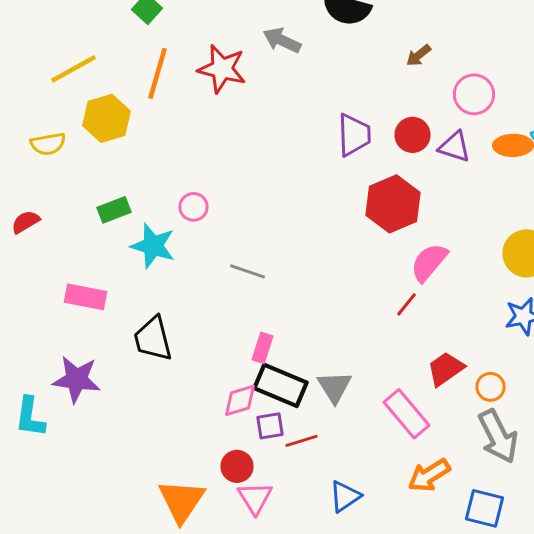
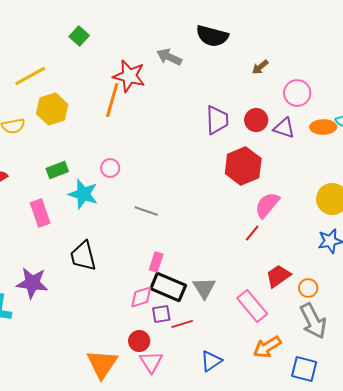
orange line: (158, 73) -> (112, 100), moved
pink rectangle: (86, 297) -> (40, 213), moved, turned 60

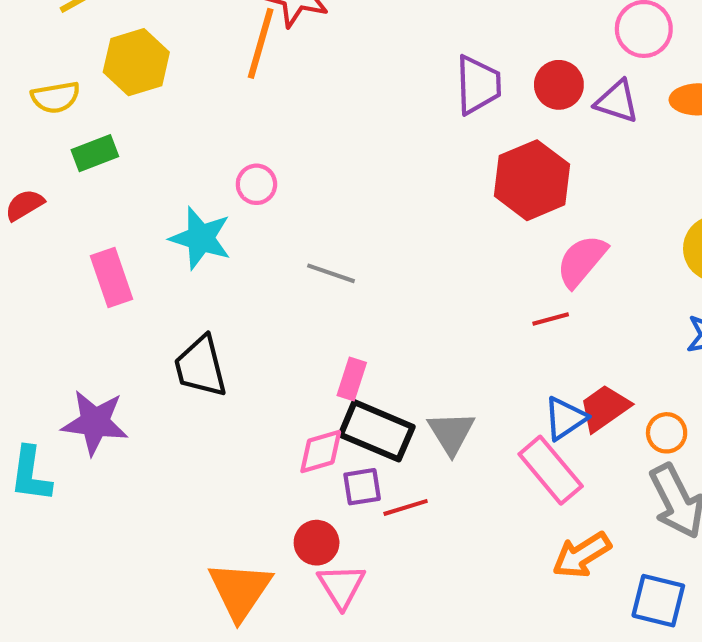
green rectangle: (57, 170) -> (95, 153), moved
red line: (252, 233) -> (551, 319), turned 36
blue triangle: (211, 361) -> (565, 418), moved

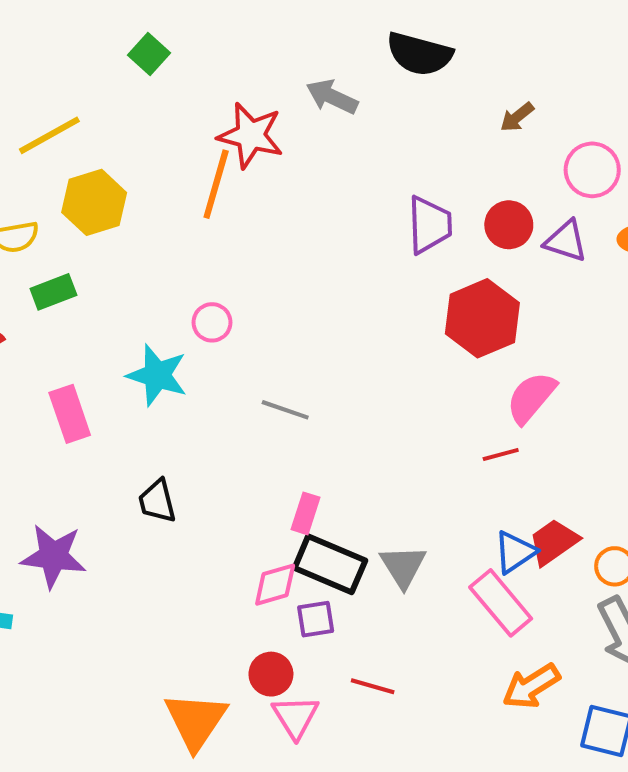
black trapezoid: (201, 367) -> (157, 501), size x0.7
red line: (406, 507) -> (373, 686), moved, turned 33

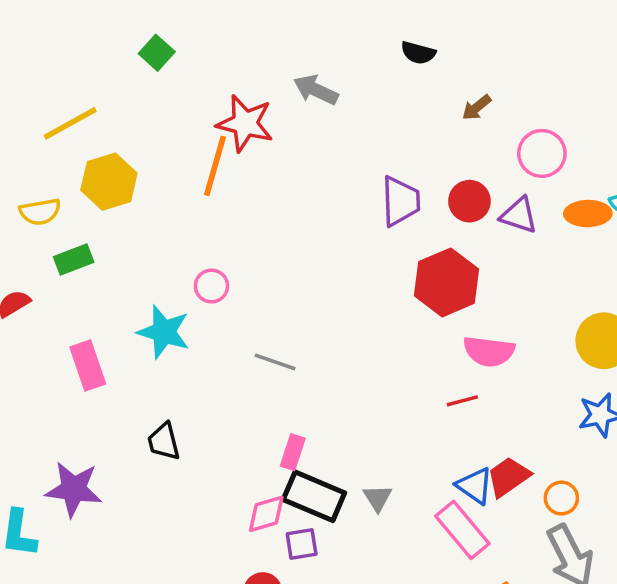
black semicircle: (419, 54) -> (418, 53), moved, size x0.6
pink semicircle: (531, 398) -> (489, 351), turned -123
blue triangle: (515, 552) -> (475, 486), turned -51
gray triangle: (403, 566) -> (378, 498), size x0.7

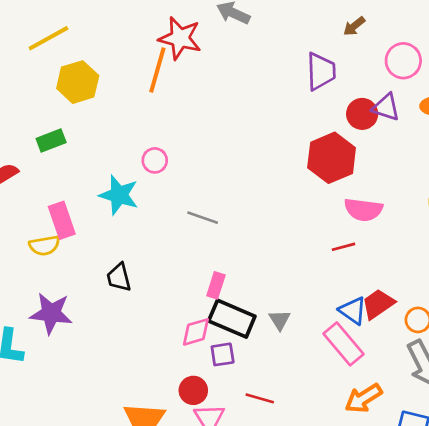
purple trapezoid: (401, 201) -> (321, 71), moved
red circle: (469, 201) -> (362, 114), moved
yellow semicircle: (40, 212) -> (44, 245), moved

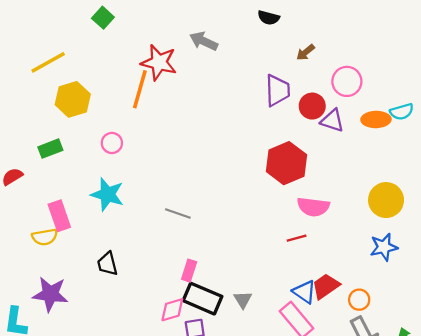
red circle: (362, 114) -> (312, 106), moved
pink circle: (155, 160) -> (112, 143), moved

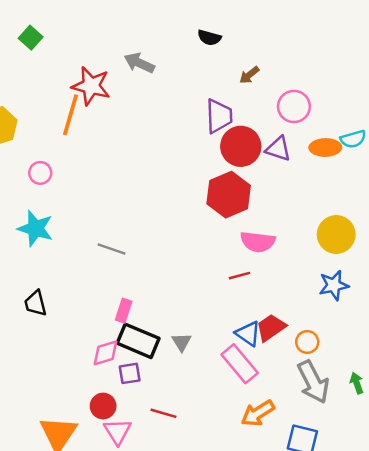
red circle: (312, 106) -> (241, 146), moved, size x1.4

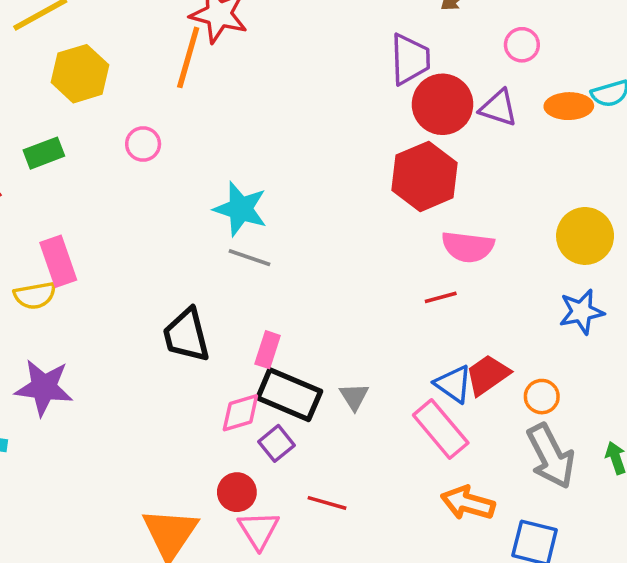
pink circle: (294, 106) -> (522, 45), size x0.7
cyan star: (35, 228) -> (240, 209), moved
black trapezoid: (35, 303) -> (186, 335), moved, size x1.4
purple square: (130, 373) -> (277, 443), turned -30
orange arrow: (258, 413) -> (468, 503), turned 48

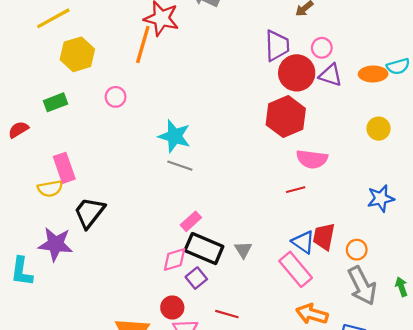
pink circle: (522, 45) -> (322, 48), moved
yellow circle: (585, 236) -> (379, 129), moved, size x0.7
black trapezoid: (186, 335) -> (89, 213), moved, turned 52
pink rectangle: (268, 350) -> (191, 221), turned 30
red trapezoid: (488, 375) -> (324, 237), turned -44

